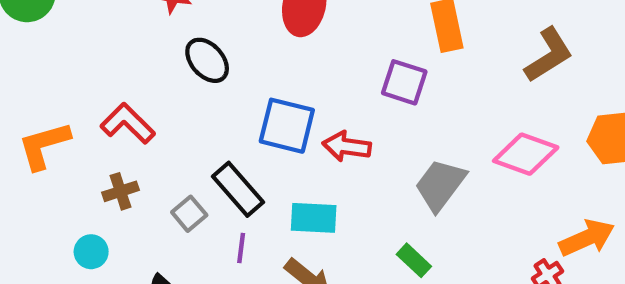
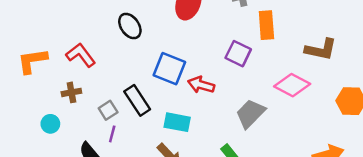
brown L-shape: (549, 55) -> (321, 49), turned 36
pink diamond: (526, 154) -> (292, 85), moved
purple line: (241, 248) -> (112, 134), moved

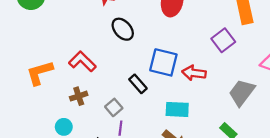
purple square: (238, 54) -> (223, 40), turned 35
black rectangle: (137, 100) -> (138, 84), moved, size x0.7

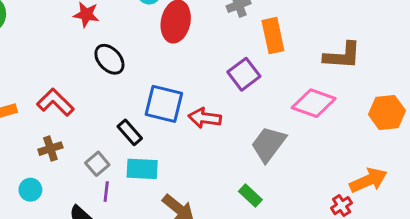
cyan rectangle: (177, 109) -> (142, 169), moved

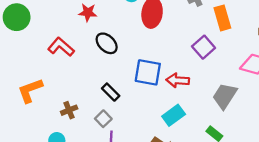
red L-shape: (55, 102) -> (61, 47), moved
black rectangle: (130, 132) -> (111, 92), moved
cyan rectangle: (142, 169) -> (174, 115), moved, turned -35

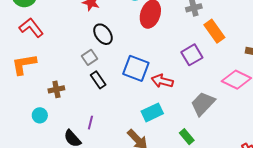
orange rectangle: (222, 18) -> (214, 31), turned -30
red L-shape: (61, 47) -> (31, 28), moved
gray square: (103, 119) -> (90, 57), moved

